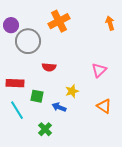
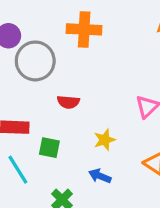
orange cross: (59, 21) -> (84, 29), turned 30
blue arrow: (59, 107) -> (100, 176), moved

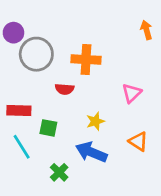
orange cross: (84, 29) -> (86, 60), moved
blue arrow: (100, 176) -> (91, 152), size x1.6

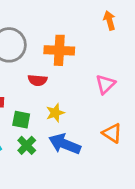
orange arrow: (146, 30) -> (109, 21), moved
yellow star: (95, 121) -> (55, 113), moved
green cross: (59, 172) -> (27, 145), moved

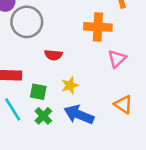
orange cross: (59, 50) -> (98, 27), moved

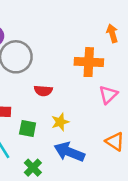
green cross: (43, 116) -> (33, 168), moved

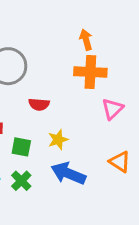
orange arrow: (112, 33) -> (86, 40), moved
green cross: (33, 168) -> (21, 181), moved

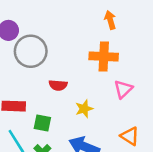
orange arrow: (86, 40) -> (110, 20), moved
yellow star: (58, 140) -> (84, 109), moved

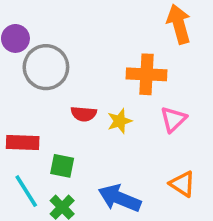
orange arrow: (110, 20) -> (179, 24), moved, size x1.5
yellow star: (84, 109) -> (120, 121), moved

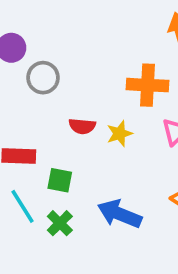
gray circle: (46, 67) -> (43, 78), size x0.7

